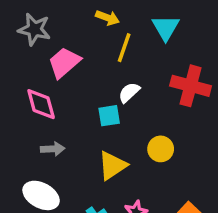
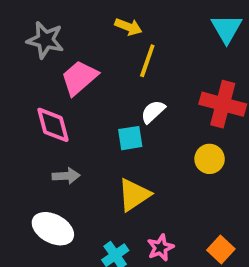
cyan triangle: (166, 28) -> (227, 29), moved
yellow circle: (161, 149) -> (210, 159), moved

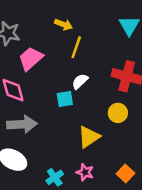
gray arrow: (66, 176) -> (22, 124), size x1.6
yellow triangle: (134, 195) -> (89, 137), moved
pink star: (160, 248) -> (85, 172), turned -30

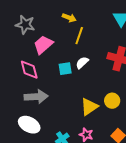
cyan square: (65, 99) -> (65, 69), moved
yellow circle: (118, 113) -> (112, 101), moved

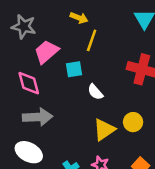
white semicircle: (82, 63) -> (95, 92), moved, turned -88
cyan square: (65, 69) -> (74, 69), moved

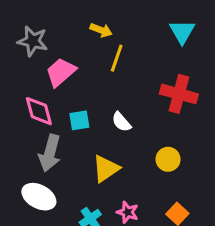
cyan square: (74, 69) -> (79, 120), moved
gray arrow: (38, 117) -> (50, 153), turned 108
yellow triangle: (104, 130) -> (106, 169), moved

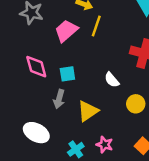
pink trapezoid: (61, 72) -> (66, 31), moved
white semicircle: (121, 122) -> (112, 80), moved
gray arrow: (50, 153) -> (59, 99), moved, size x0.7

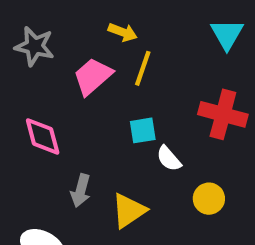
cyan square: (67, 74) -> (143, 130), moved

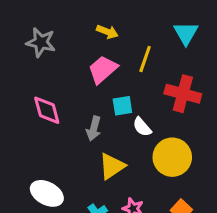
yellow line: (143, 68) -> (145, 59), moved
pink trapezoid: (93, 76) -> (103, 70), moved
gray arrow: (81, 191) -> (94, 128), moved
yellow circle: (209, 199) -> (172, 157), size x1.6

